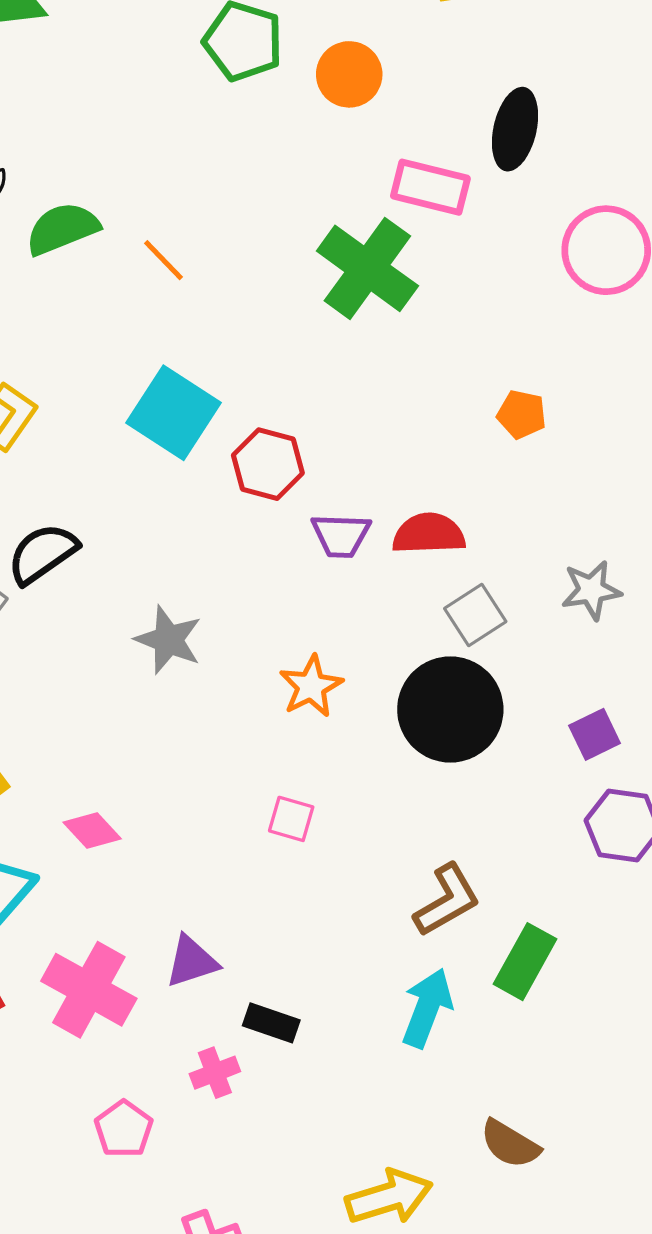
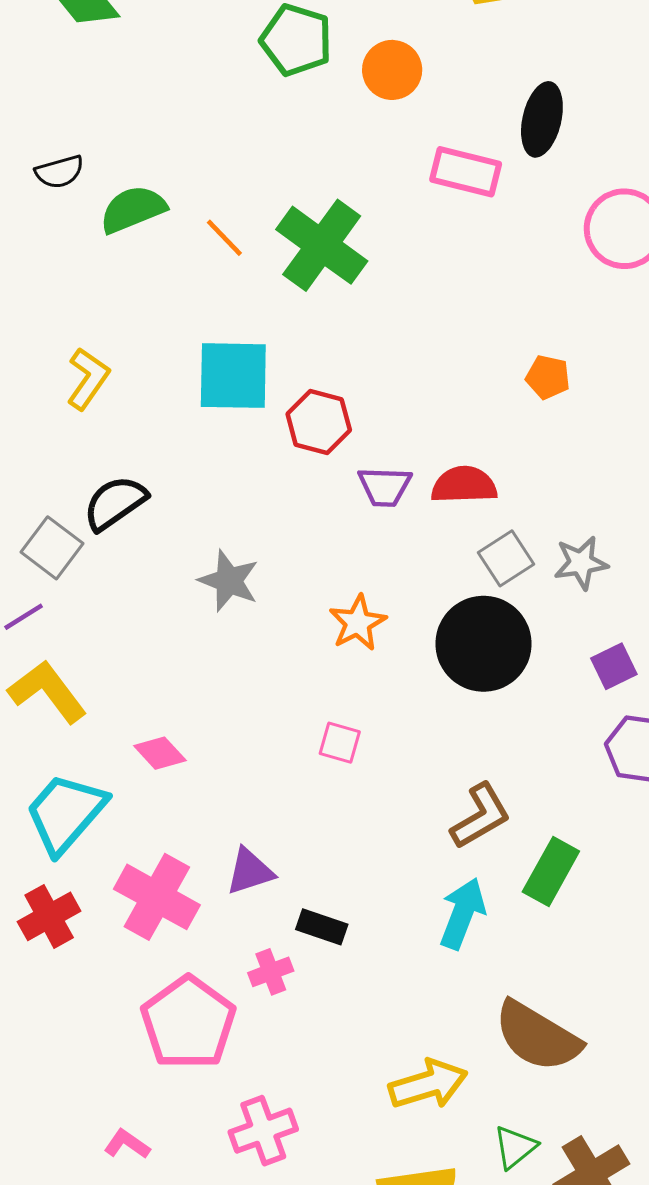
green cross: (367, 268) -> (322, 245), moved
cyan square: (173, 413) -> (233, 376), turned -32
gray star: (591, 590) -> (581, 563), moved
pink pentagon: (124, 1129) -> (188, 1023), size x1.8
brown semicircle: (510, 1144) -> (537, 1036), size x1.6

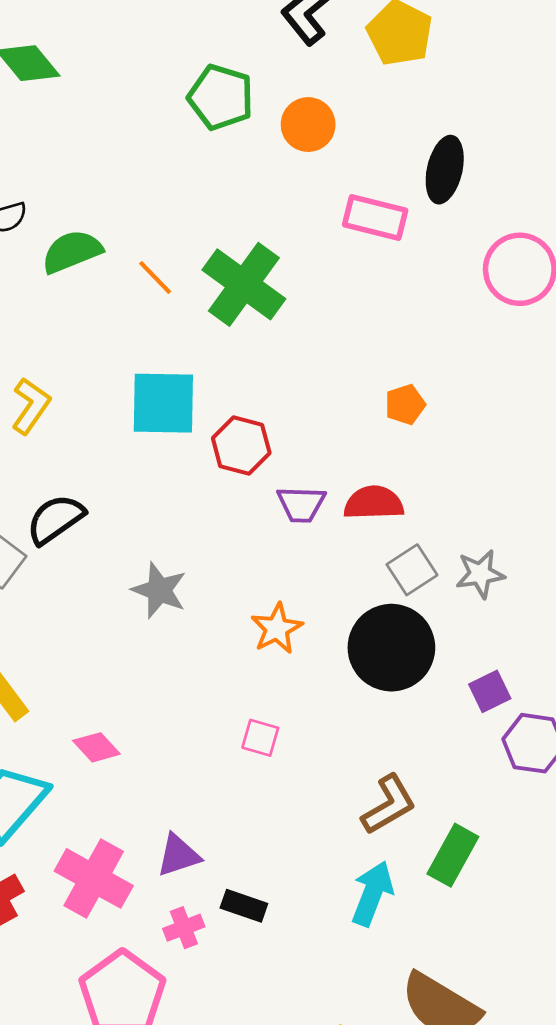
orange pentagon: (548, 377) -> (405, 405), moved, turned -30
purple square: (614, 666) -> (490, 691), moved
pink cross: (271, 972) -> (184, 928), moved

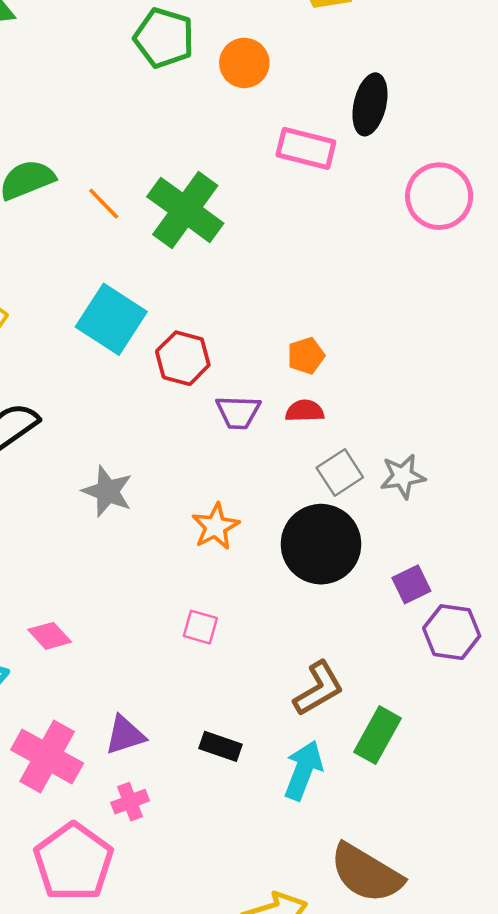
cyan square: (163, 403) -> (111, 319), turned 32
orange pentagon: (405, 405) -> (306, 356), moved
red semicircle: (374, 503) -> (305, 411), size x0.7
black rectangle: (244, 906) -> (220, 746), moved

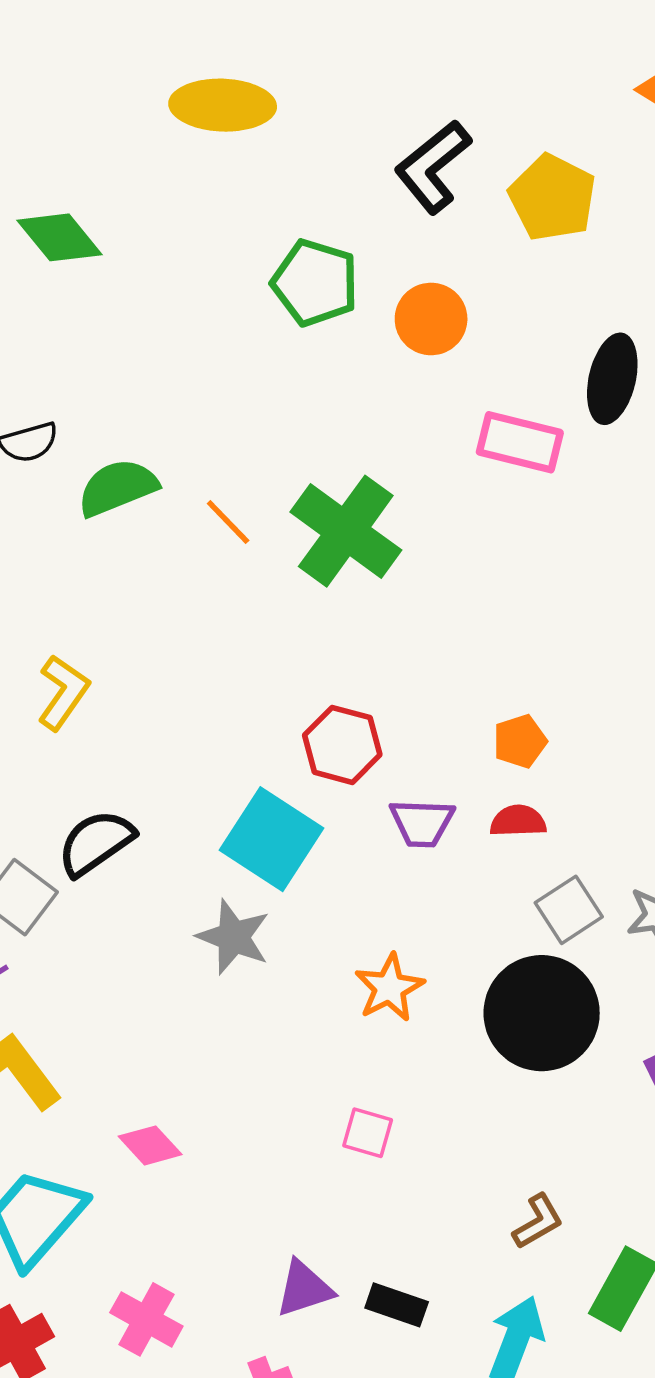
cyan square: (111, 319) -> (272, 839), moved
brown L-shape: (318, 689) -> (538, 1222), size x0.7
purple triangle: (125, 735) -> (304, 1289), moved
pink cross: (47, 756) -> (146, 1319), size x0.7

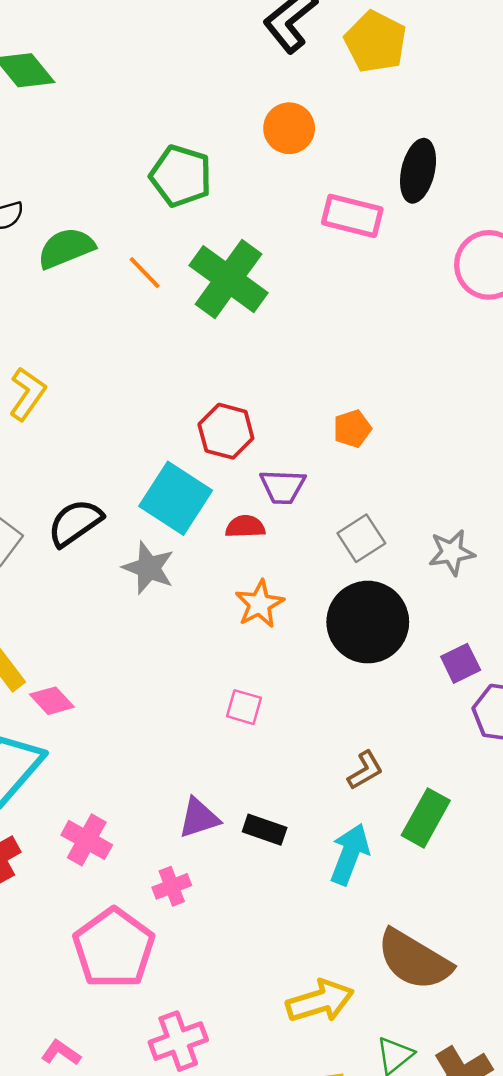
green pentagon: (315, 283) -> (181, 176), moved
red semicircle: (518, 821) -> (245, 527), moved
black semicircle: (96, 843) -> (75, 523), moved
gray square: (569, 910) -> (361, 538), moved
pink diamond: (150, 1145) -> (52, 701), moved

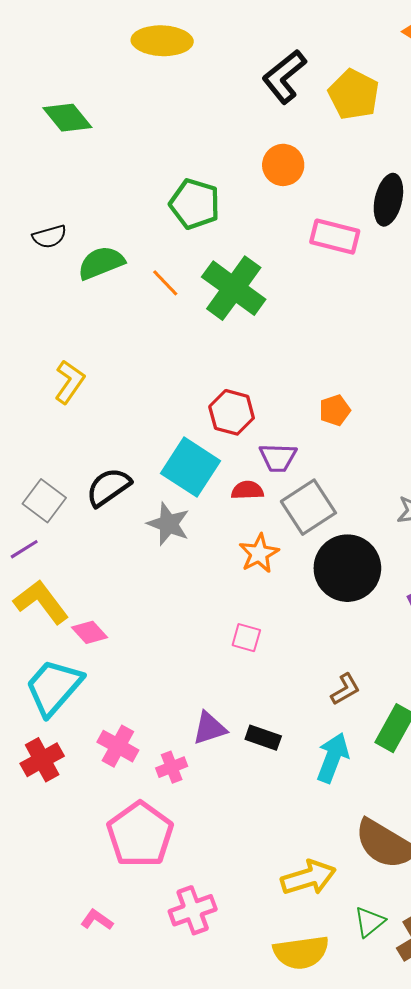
gray square: (361, 538) -> (308, 507), moved, size x1.4
pink cross: (172, 886) -> (172, 767), moved

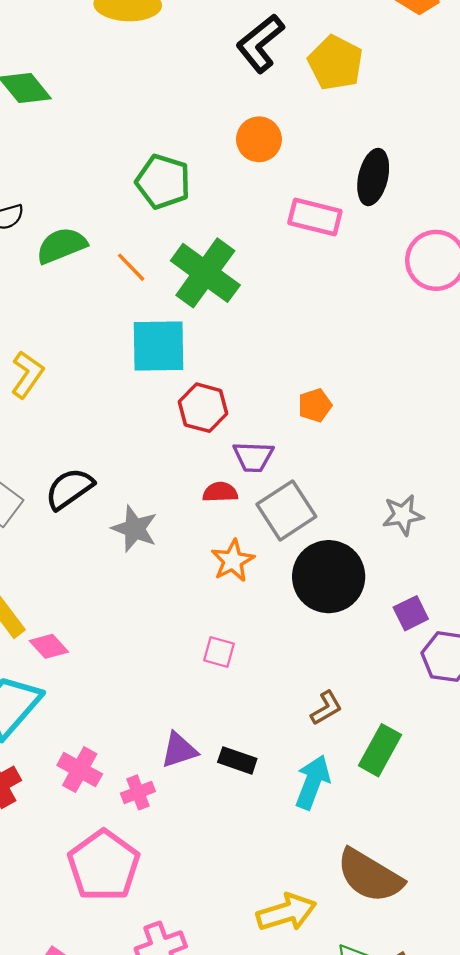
cyan square: (191, 467) -> (159, 346), moved, turned -34

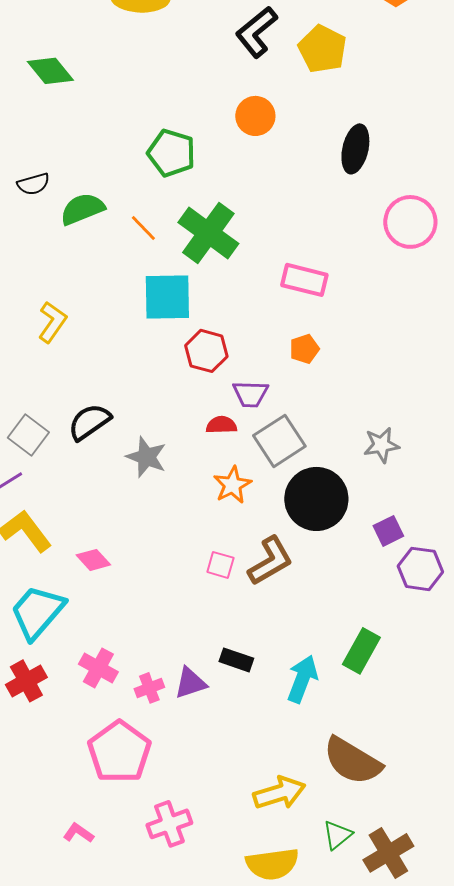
pink rectangle: (315, 217) -> (304, 280), moved
pink diamond: (49, 646) -> (93, 560), moved
brown L-shape: (326, 708) -> (270, 561), moved, size x1.6
purple triangle: (179, 750) -> (190, 683), moved

